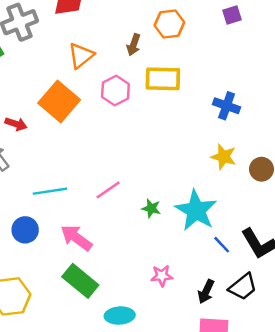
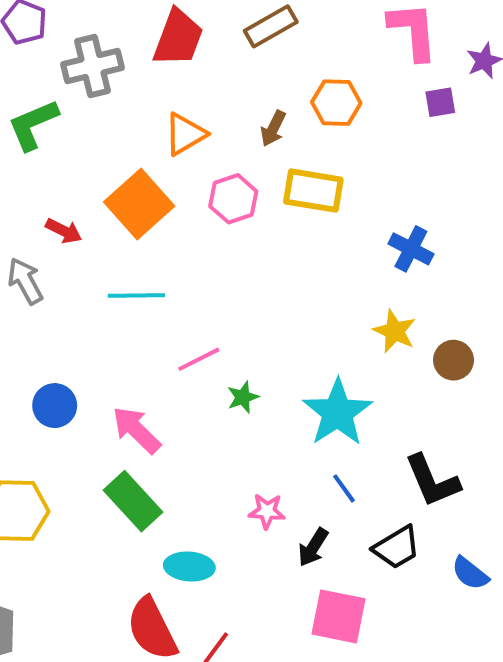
cyan line: (50, 191) -> (136, 295), moved
green star: (151, 208) -> (243, 397), moved, turned 30
blue line: (222, 245) -> (344, 488), moved
black arrow: (206, 292) -> (313, 547), moved

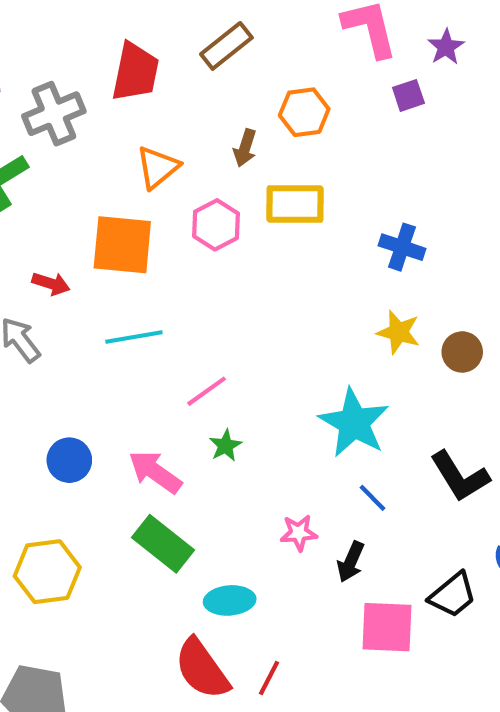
orange square: (139, 204) -> (122, 245), turned -34
green star: (243, 397) -> (225, 446), moved
black trapezoid: (397, 547) -> (453, 595), moved

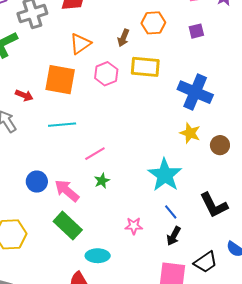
purple square: (408, 95) -> (196, 31), moved
blue cross: (402, 247) -> (195, 92), size x1.6
blue circle: (69, 460) -> (37, 182), moved
black arrow: (351, 562) -> (174, 236), moved

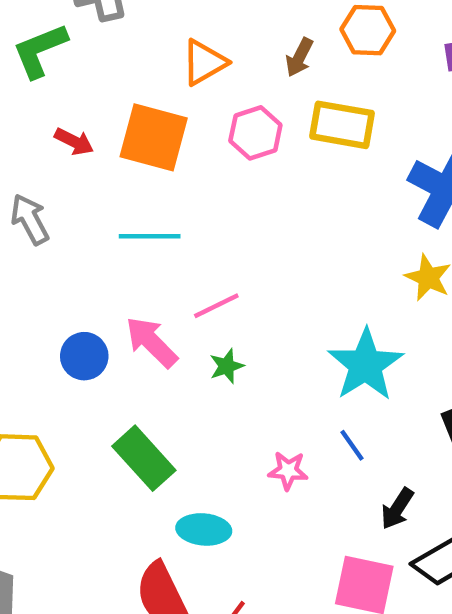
red arrow: (24, 95) -> (74, 142), moved
pink arrow: (67, 191) -> (152, 342), moved
blue line: (171, 212) -> (352, 445), moved
black arrow: (174, 236) -> (397, 509), moved

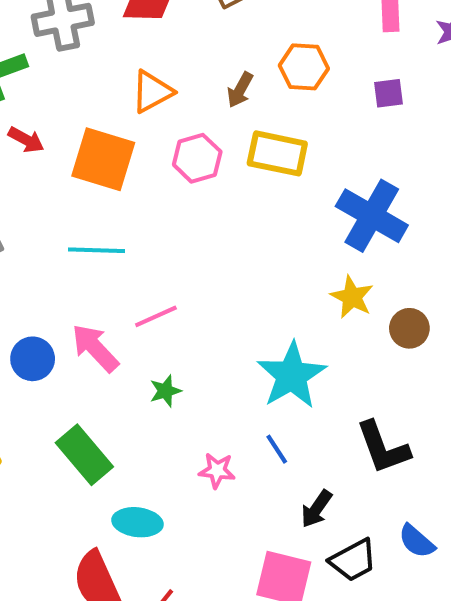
red arrow: (74, 142) -> (26, 140), moved
green star: (227, 366) -> (165, 391), moved

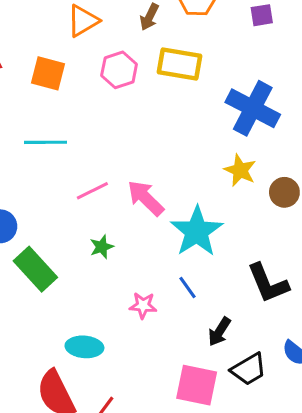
orange square: (103, 159) -> (48, 73), size x0.7
pink arrow: (95, 348) -> (146, 198), moved
green rectangle: (84, 455) -> (35, 269), moved

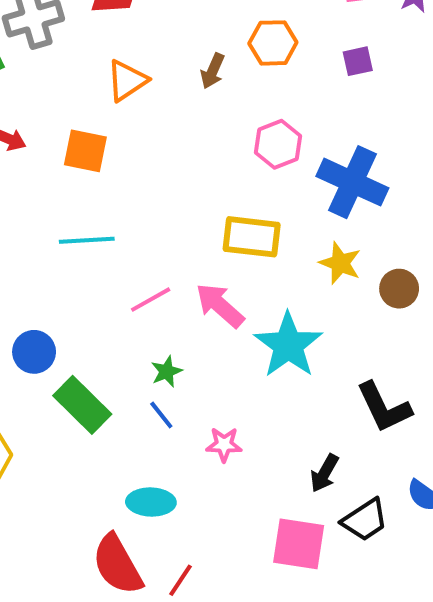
yellow rectangle: (179, 64) -> (252, 237), moved
pink hexagon: (119, 70) -> (278, 144), moved
blue line: (188, 288) -> (161, 415), moved

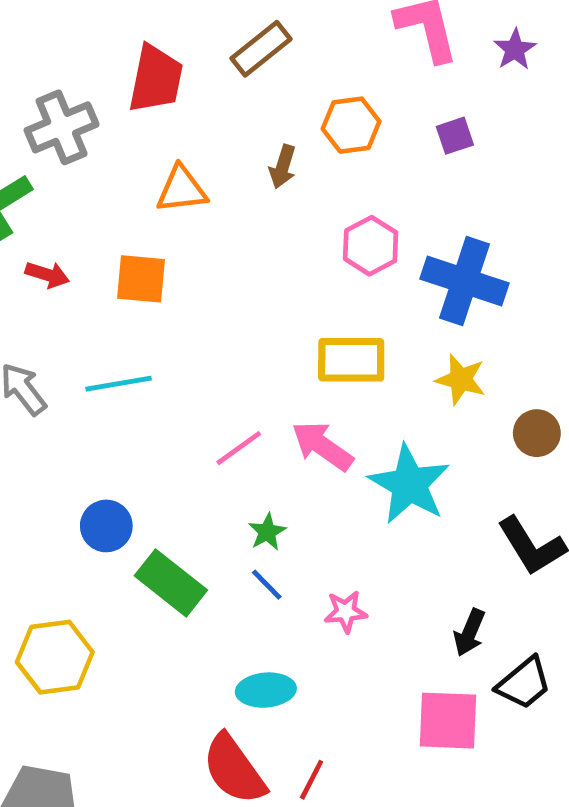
orange triangle: (127, 81) -> (182, 189), turned 33
cyan line: (87, 240) -> (119, 384), moved
brown circle: (399, 289) -> (537, 433), moved

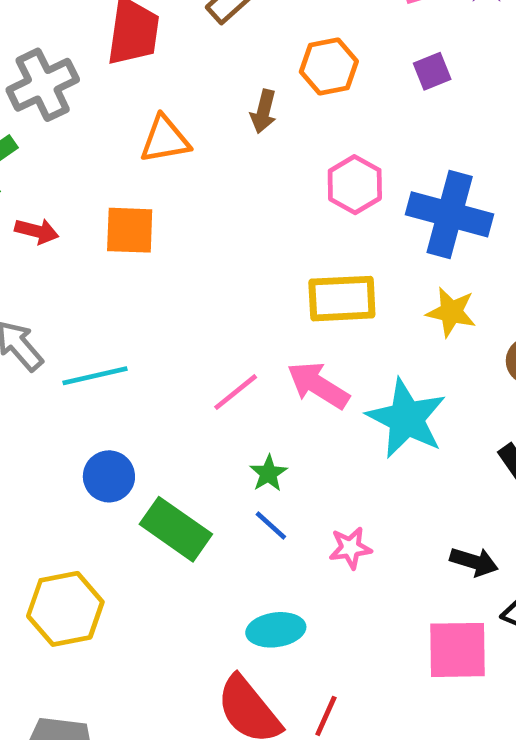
cyan line: (119, 384) -> (95, 376), moved
black arrow: (469, 633) -> (474, 562), turned -93

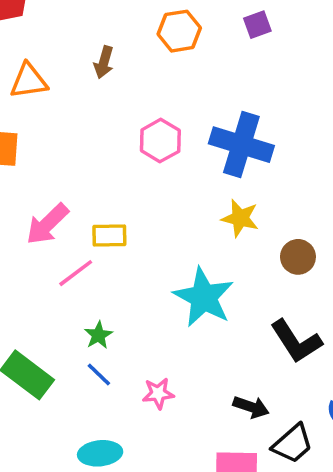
orange hexagon: (329, 67) -> (179, 31), moved
purple square: (432, 71) -> (257, 25), moved
pink hexagon: (355, 185) -> (160, 141), moved
yellow rectangle: (342, 299) -> (109, 235), moved, size x0.7
pink arrow: (318, 385) -> (47, 224), moved, turned -78

